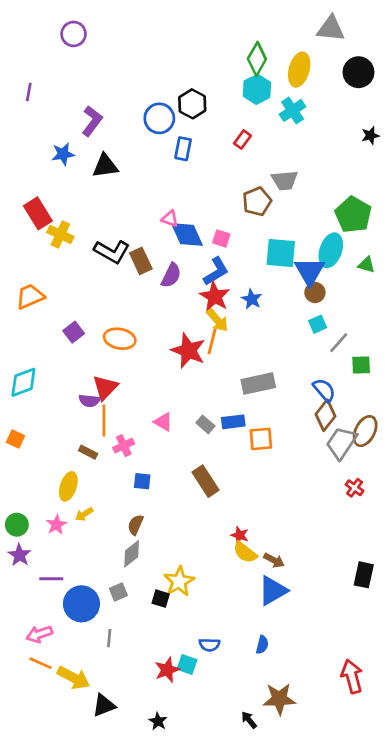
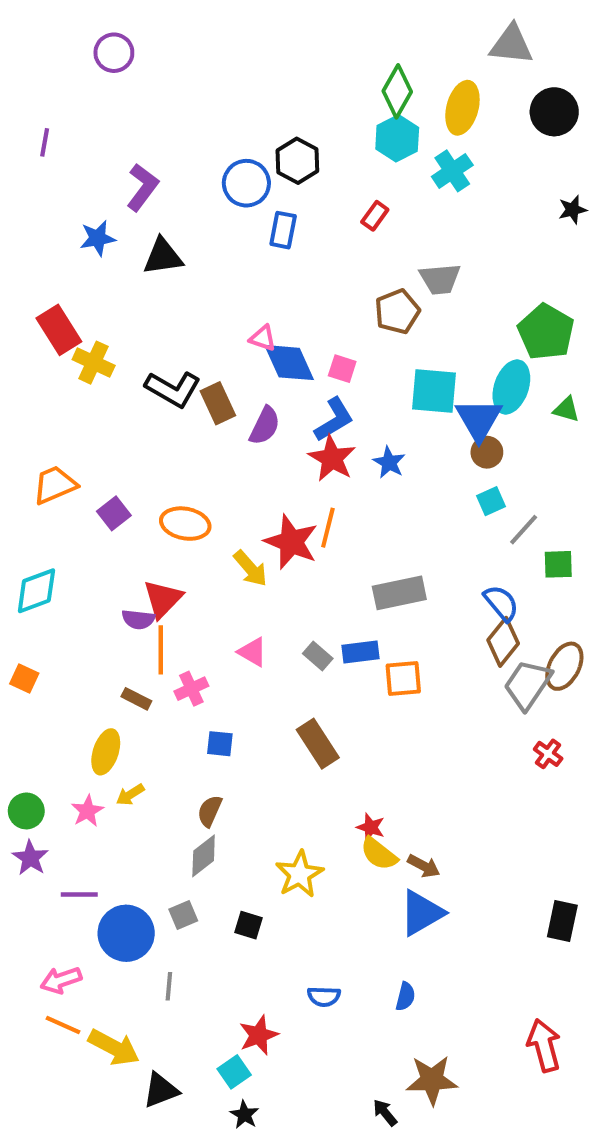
orange trapezoid: (30, 296) -> (55, 485), moved
yellow arrow: (217, 320) -> (250, 568), moved
black rectangle: (364, 575) -> (562, 921), moved
yellow star: (179, 581) -> (299, 874), moved
cyan square: (187, 665) -> (234, 1072), moved, turned 36

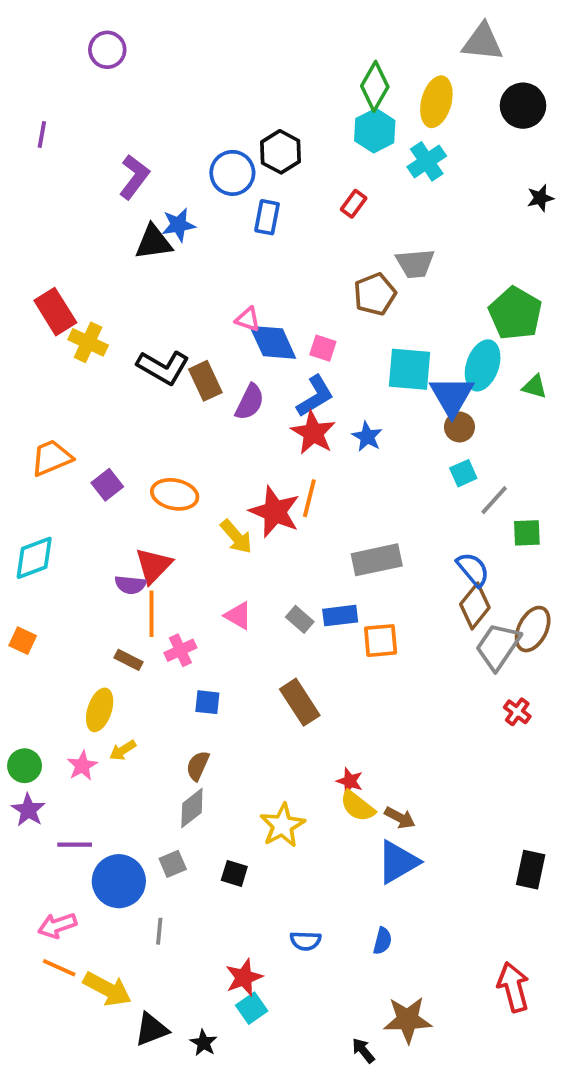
blue star: (98, 238) -> (178, 225), moved
cyan square: (234, 1072) -> (252, 1008), moved
black star: (244, 1115) -> (204, 1043), moved

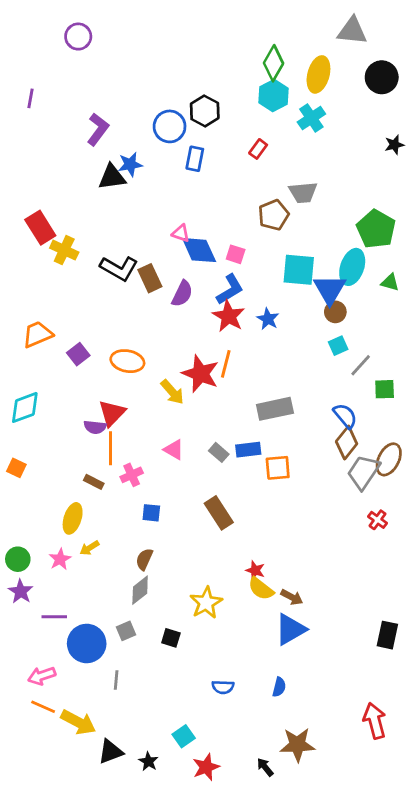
red star: (244, 977) -> (206, 767), moved

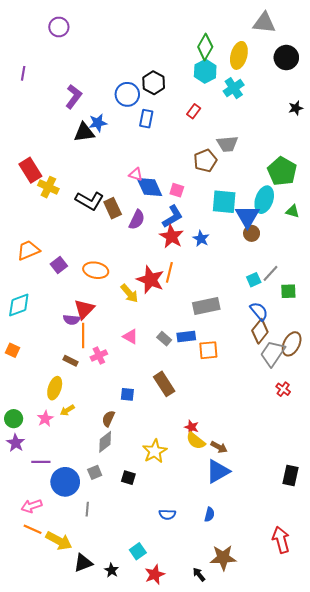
cyan square: (338, 346) -> (254, 280), moved
blue square: (151, 513) -> (127, 394), moved

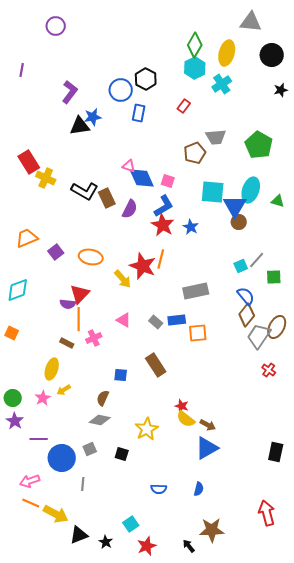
black star: (296, 108) -> (281, 90), moved
green pentagon: (282, 171) -> (259, 145), moved
gray diamond: (105, 442) -> (100, 420), turned 50

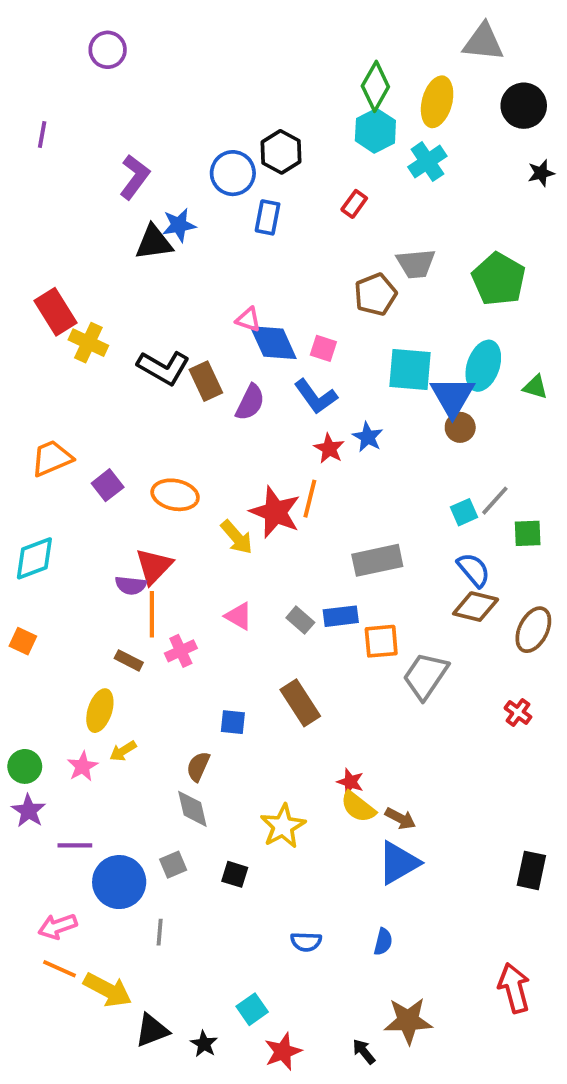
blue L-shape: (164, 206) -> (316, 397), turned 85
red star: (163, 225) -> (329, 449), moved, size x0.7
brown diamond: (247, 315) -> (476, 607), turned 65
gray trapezoid: (259, 336) -> (425, 676), moved
gray diamond: (100, 420) -> (192, 809), turned 65

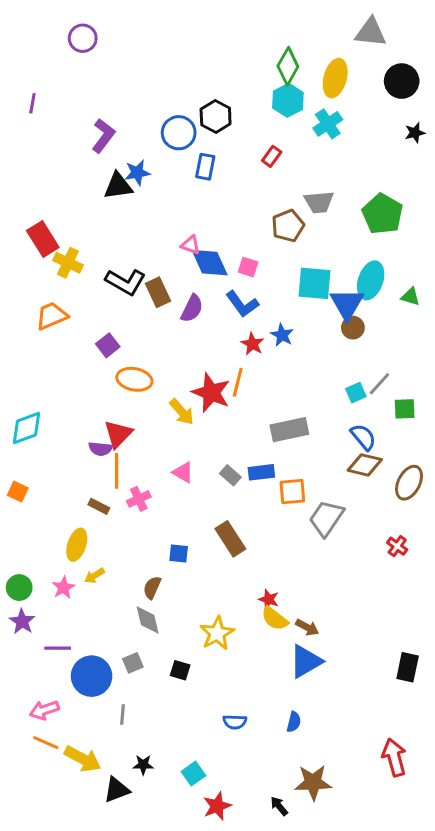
orange trapezoid: (52, 458) -> (52, 316), moved
purple square: (108, 485) -> (108, 345), moved
black star: (204, 1044) -> (143, 765), moved, turned -30

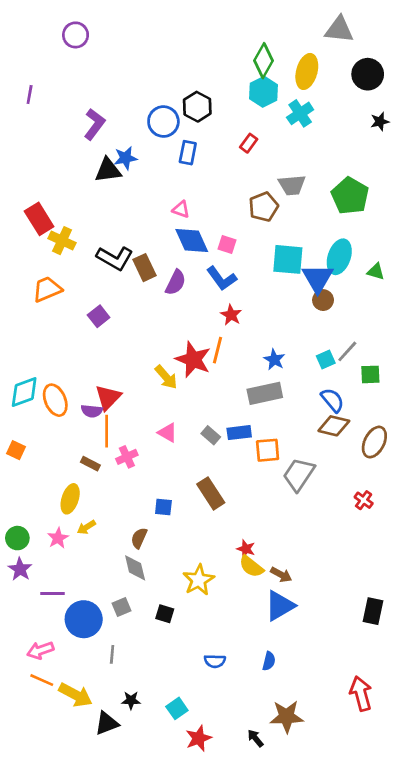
pink triangle: (190, 245) -> (181, 209), moved
blue star: (282, 335) -> (274, 360), moved
orange ellipse: (134, 379) -> (55, 400), moved, turned 56

